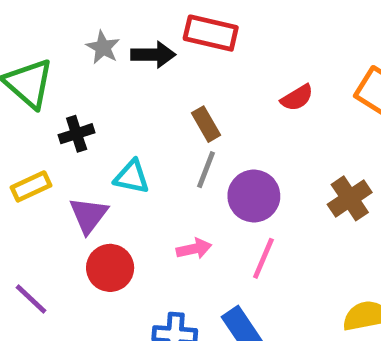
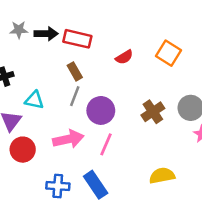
red rectangle: (211, 33) -> (77, 39), moved
gray star: (103, 47) -> (19, 30), turned -30
pink arrow: (194, 249) -> (68, 139), size x1.6

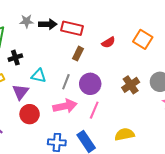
brown rectangle: (75, 71) -> (78, 54), moved, turned 56
gray line: (75, 96) -> (66, 82), moved
yellow semicircle: (162, 176) -> (125, 134), moved

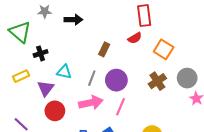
gray star: (27, 21) -> (45, 11), moved
red rectangle: (72, 28) -> (144, 16), moved, turned 70
orange square: (143, 39) -> (164, 49), moved

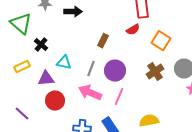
black cross: (41, 53) -> (41, 45), turned -32
purple triangle: (46, 88) -> (46, 79), turned 48
pink arrow: (91, 103) -> (90, 93), turned -145

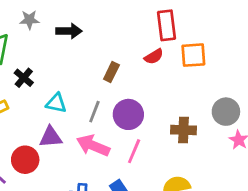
orange square: (161, 41) -> (193, 55), moved, turned -36
brown cross: (155, 72) -> (184, 130), moved, turned 36
purple triangle: (46, 79) -> (51, 137), moved
red circle: (55, 101) -> (25, 160), moved

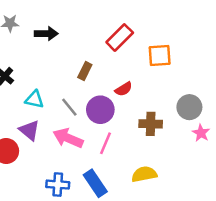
red rectangle: (167, 25) -> (120, 37), moved, turned 52
red semicircle: (154, 56) -> (124, 89), moved
gray line: (94, 112) -> (69, 107), turned -60
purple triangle: (51, 137) -> (29, 130), turned 45

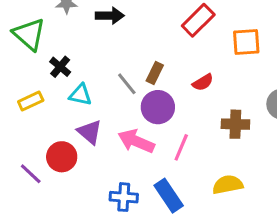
brown rectangle: (85, 71) -> (155, 73), moved
cyan triangle: (35, 99) -> (80, 95), moved
gray line: (69, 107) -> (127, 84), moved
purple circle: (100, 110) -> (158, 107), moved

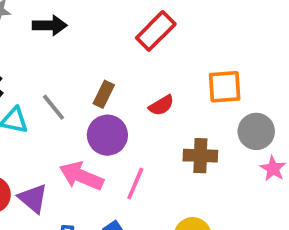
orange square: (246, 42) -> (225, 87), moved
gray line: (127, 84) -> (53, 107), moved
purple triangle: (90, 132) -> (33, 198), moved

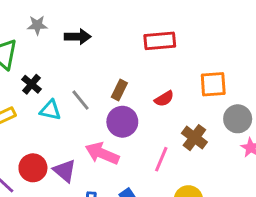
red rectangle: (156, 31) -> (160, 41), turned 40
brown cross: (200, 156) -> (194, 138), turned 35
pink line: (135, 183) -> (161, 159), moved

